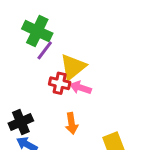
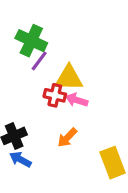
yellow triangle: (73, 67) -> (69, 78), turned 40
orange arrow: (72, 123) -> (67, 138), turned 54

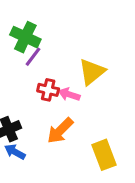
yellow triangle: (69, 78) -> (92, 72), moved, turned -40
orange arrow: (67, 138) -> (60, 131), size x1.4

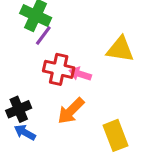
yellow triangle: (92, 72) -> (120, 49), moved, turned 48
red cross: (48, 90) -> (59, 69), size x1.4

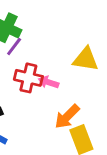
orange arrow: (71, 111) -> (67, 117), moved

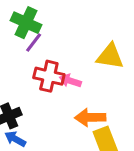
orange arrow: (67, 117) -> (90, 117), turned 44

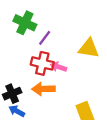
purple line: (34, 43) -> (45, 38), moved
orange arrow: (90, 117) -> (43, 89), moved

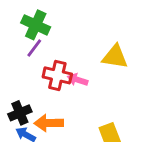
purple line: (45, 38) -> (34, 48), moved
orange arrow: (43, 89) -> (49, 123), moved

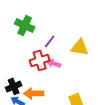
purple line: (34, 48) -> (50, 41), moved
red cross: (57, 75) -> (40, 60), turned -30

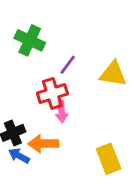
pink arrow: (54, 63) -> (62, 112), moved, turned -112

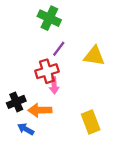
green cross: (30, 40) -> (49, 18), moved
blue arrow: (19, 156) -> (26, 129), moved

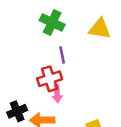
purple line: (59, 49) -> (62, 55), turned -49
yellow triangle: (94, 56) -> (100, 29), moved

